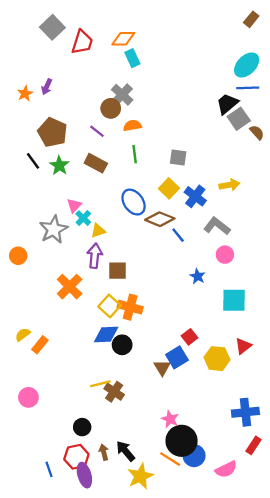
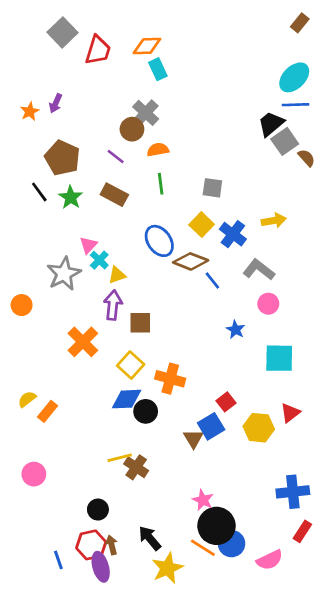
orange cross: (130, 307) -> (170, 379), moved
brown arrow: (104, 452) -> (112, 545), moved

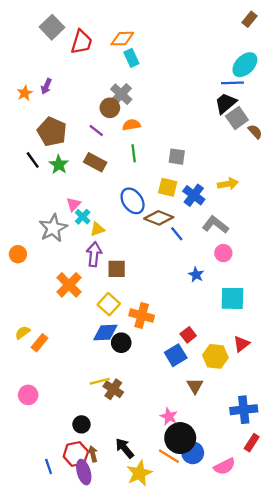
blue line: (296, 105) -> (232, 83), moved
yellow square: (202, 225) -> (168, 187), turned -30
brown triangle: (193, 439) -> (195, 386), moved

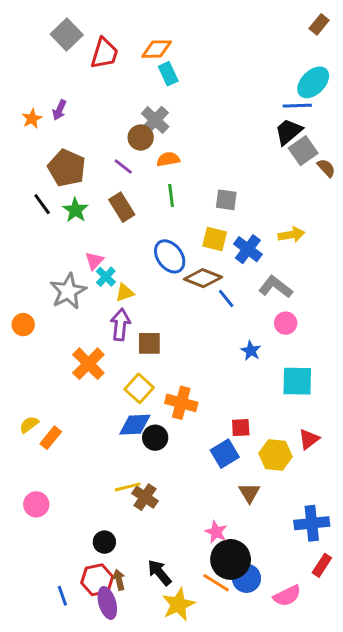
brown rectangle: (95, 162) -> (122, 207), turned 30
red square: (188, 335) -> (241, 428), turned 35

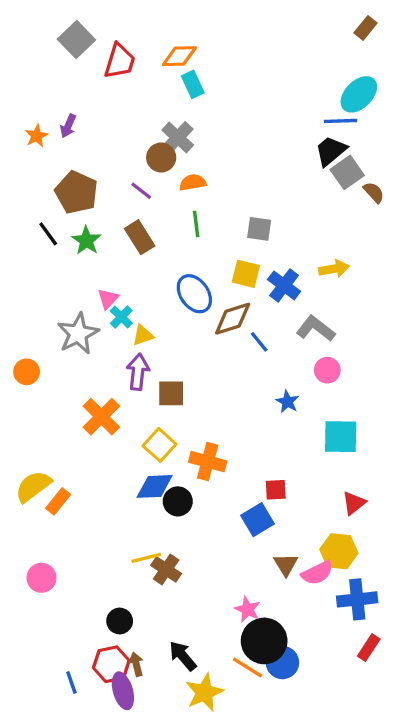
brown diamond: (203, 278) -> (233, 319), turned -39
yellow semicircle: (29, 425) -> (33, 486), size x1.6
yellow hexagon: (276, 455) -> (339, 551), moved
pink semicircle: (287, 596) -> (317, 573), moved

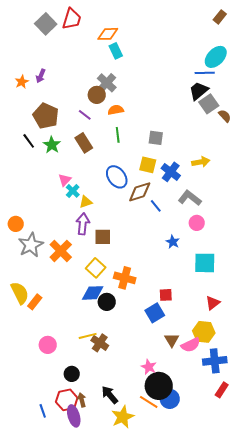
red trapezoid: (120, 61) -> (72, 19), moved
gray star: (78, 334) -> (31, 245), moved
yellow semicircle: (33, 486) -> (20, 293), turned 100
pink circle: (42, 578) -> (48, 345), moved

